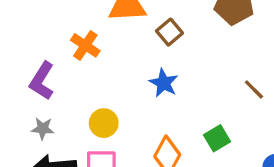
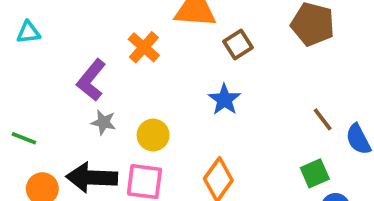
gray star: (43, 129) -> (103, 122), moved
green square: (217, 138) -> (315, 173), moved

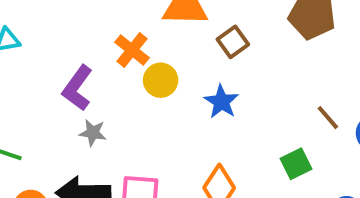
yellow circle: (153, 135) -> (161, 80), moved
green square: (315, 173) -> (296, 164), moved

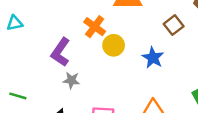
brown square: (233, 42) -> (174, 25), moved

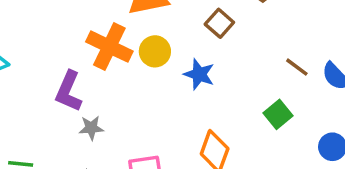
orange cross: (95, 27) -> (109, 47), size x1.4
yellow circle: (114, 45) -> (155, 51), moved

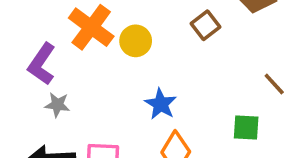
blue star: (199, 74) -> (161, 104), moved
green square: (278, 114) -> (246, 128), turned 32

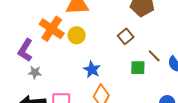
brown square: (205, 25) -> (126, 36), moved
green square: (246, 128) -> (138, 68), moved

